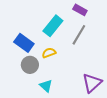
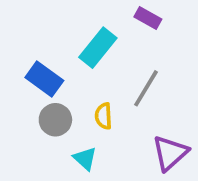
gray line: (79, 35) -> (146, 88), moved
yellow semicircle: (49, 53) -> (103, 116), moved, turned -72

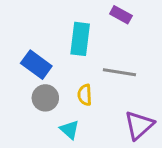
cyan rectangle: (98, 48) -> (80, 39), turned -32
gray line: (146, 88) -> (119, 72), turned 68

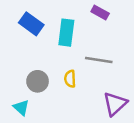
blue rectangle: (36, 65) -> (31, 24), moved
cyan triangle: (70, 130) -> (21, 108), moved

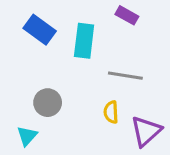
yellow semicircle: (70, 79) -> (111, 112), moved
cyan triangle: (21, 108) -> (27, 136), turned 30

